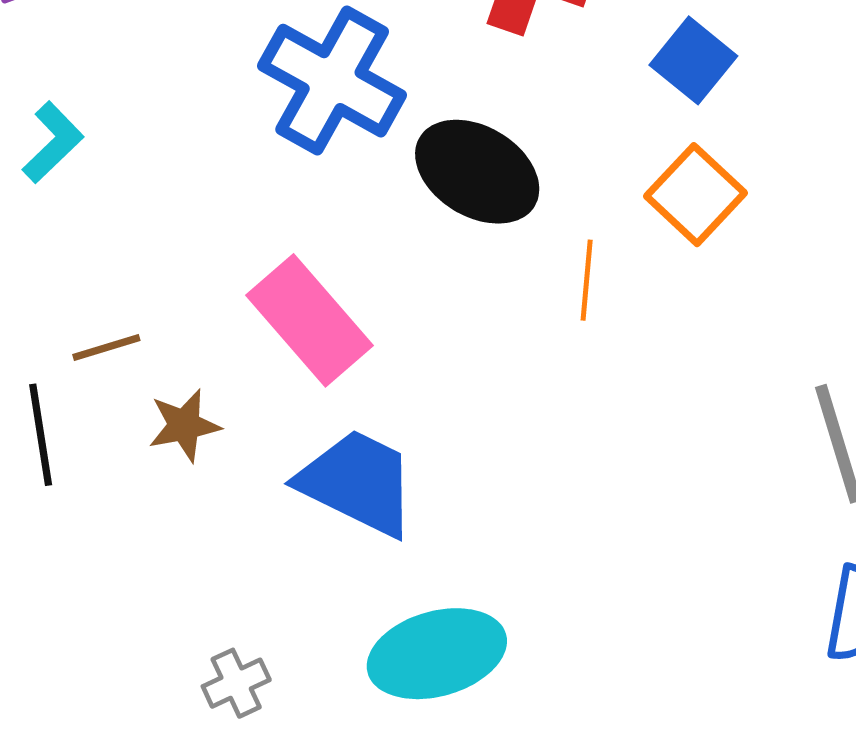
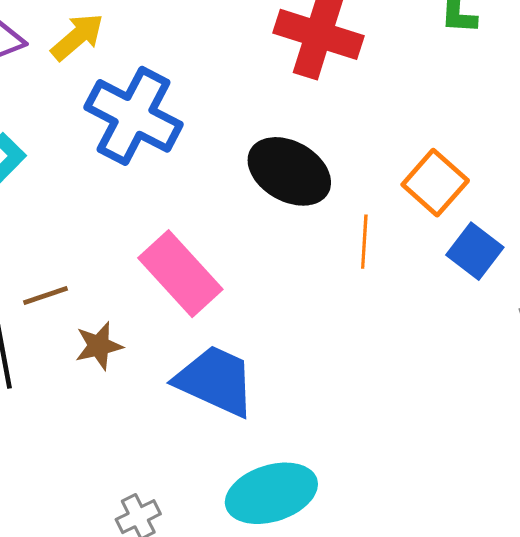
blue square: (693, 60) -> (475, 251), moved
blue cross: (332, 81) -> (134, 116), moved

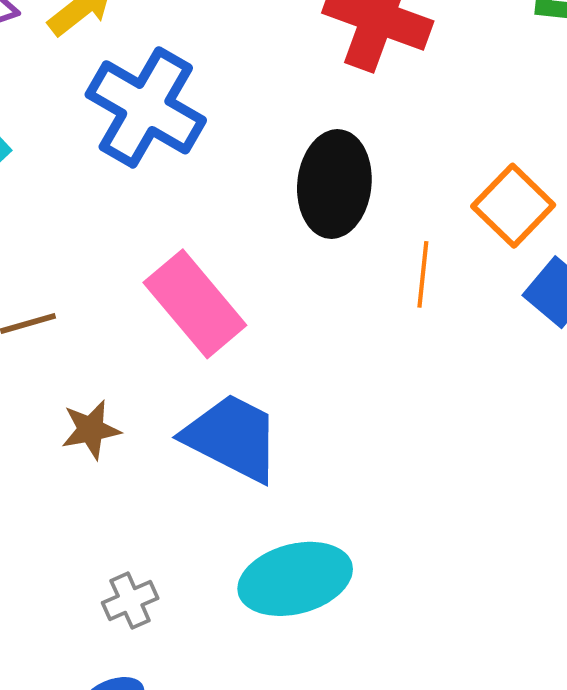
black ellipse: (289, 171) -> (334, 184), turned 64
brown star: (99, 346) -> (91, 430), moved

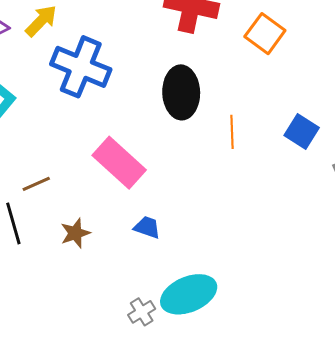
orange square: (513, 206) -> (265, 34), moved
blue trapezoid: (232, 437) -> (147, 227), size x0.5
gray cross: (130, 601) -> (142, 312), moved

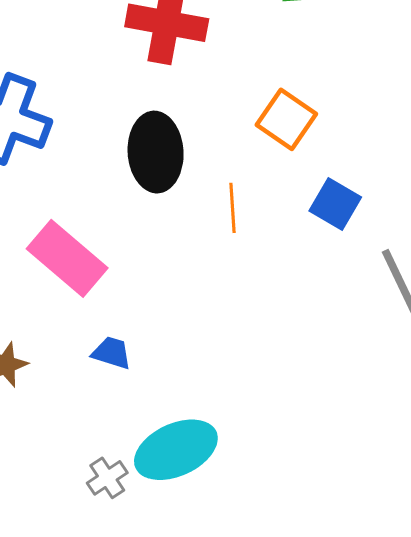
orange square: (265, 34) -> (286, 119), moved

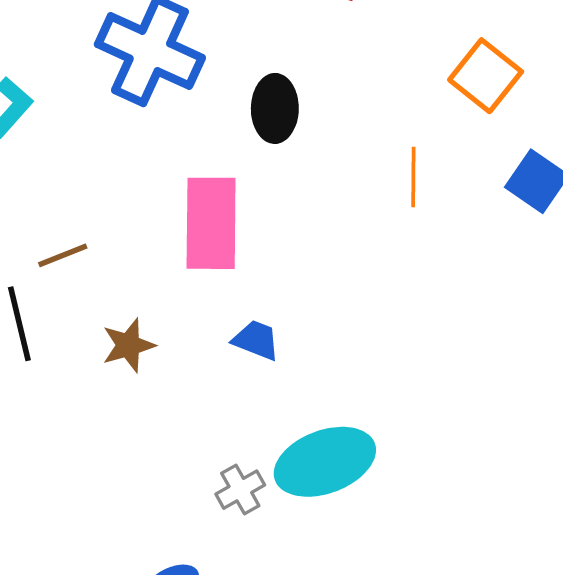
black ellipse: (156, 152) -> (275, 108), moved, size x0.7
pink rectangle: (67, 258) -> (211, 223), turned 46

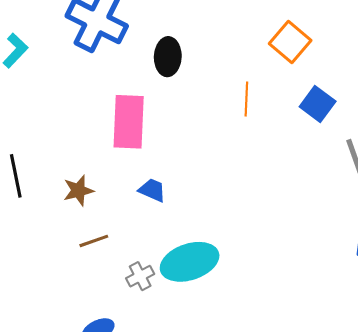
brown line: (63, 255) -> (94, 241), moved

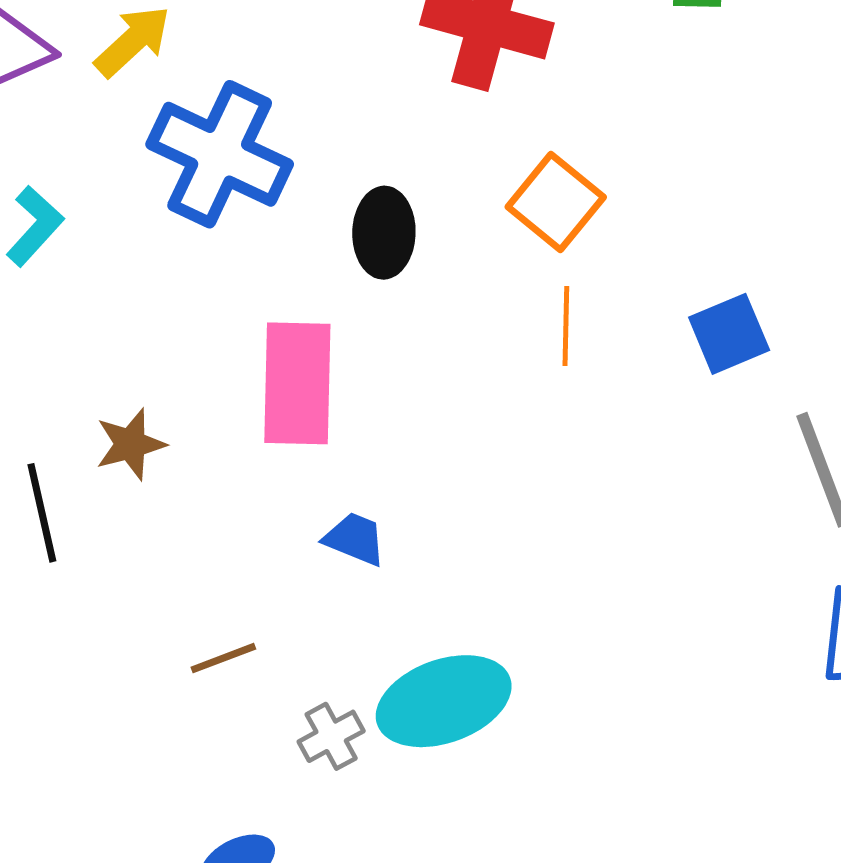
orange square: (290, 42) -> (556, 202), moved
blue square: (318, 104) -> (729, 334), turned 32
brown star: (78, 191) -> (130, 444), moved

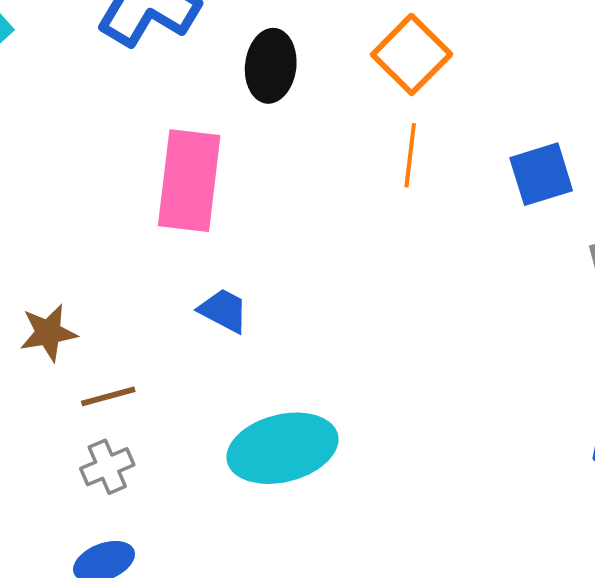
brown star: (130, 444) -> (48, 333), moved
gray cross: (331, 736) -> (107, 467), moved

